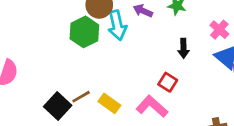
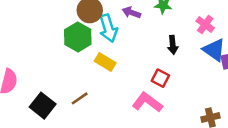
yellow rectangle: (109, 103) -> (105, 62), moved
black square: (58, 106) -> (43, 106), moved

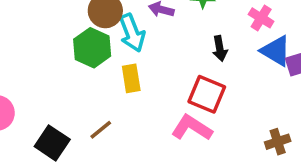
yellow rectangle: (105, 62) -> (131, 78), turned 54
red square: (160, 78) -> (207, 94), size x1.5

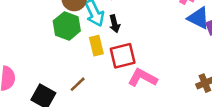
black arrow: (220, 49) -> (115, 24), moved
red square: (207, 94) -> (123, 56), moved, turned -32

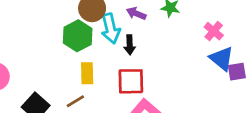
yellow rectangle: (96, 46) -> (87, 73), moved

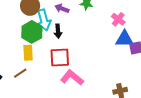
green hexagon: (78, 36) -> (32, 32), moved
blue triangle: (222, 59) -> (125, 39), turned -36

